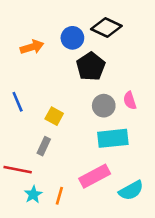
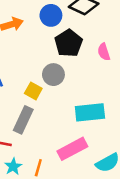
pink semicircle: (130, 100) -> (104, 52), moved
gray circle: (104, 106) -> (53, 75), moved
gray rectangle: (44, 146) -> (23, 120), size x1.5

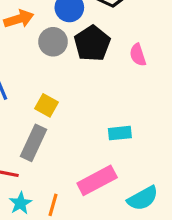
gray circle: (53, 75) -> (53, 42), moved
cyan rectangle: (90, 112) -> (120, 133), size x0.6

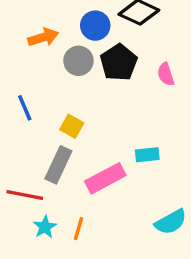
pink rectangle: (97, 180) -> (105, 178), moved

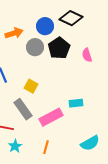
gray rectangle: (58, 165) -> (23, 109), turned -60
orange line: (78, 229) -> (46, 147), moved

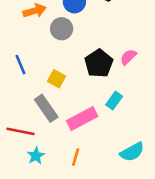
black pentagon: (59, 48) -> (99, 63), moved
pink semicircle: (87, 55) -> (128, 57), moved, turned 64
cyan rectangle: (76, 103) -> (114, 101), turned -48

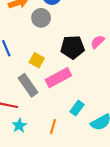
black pentagon: (99, 63) -> (73, 47), turned 30
cyan rectangle: (114, 101) -> (77, 108), moved
pink rectangle: (82, 119) -> (58, 78), moved

